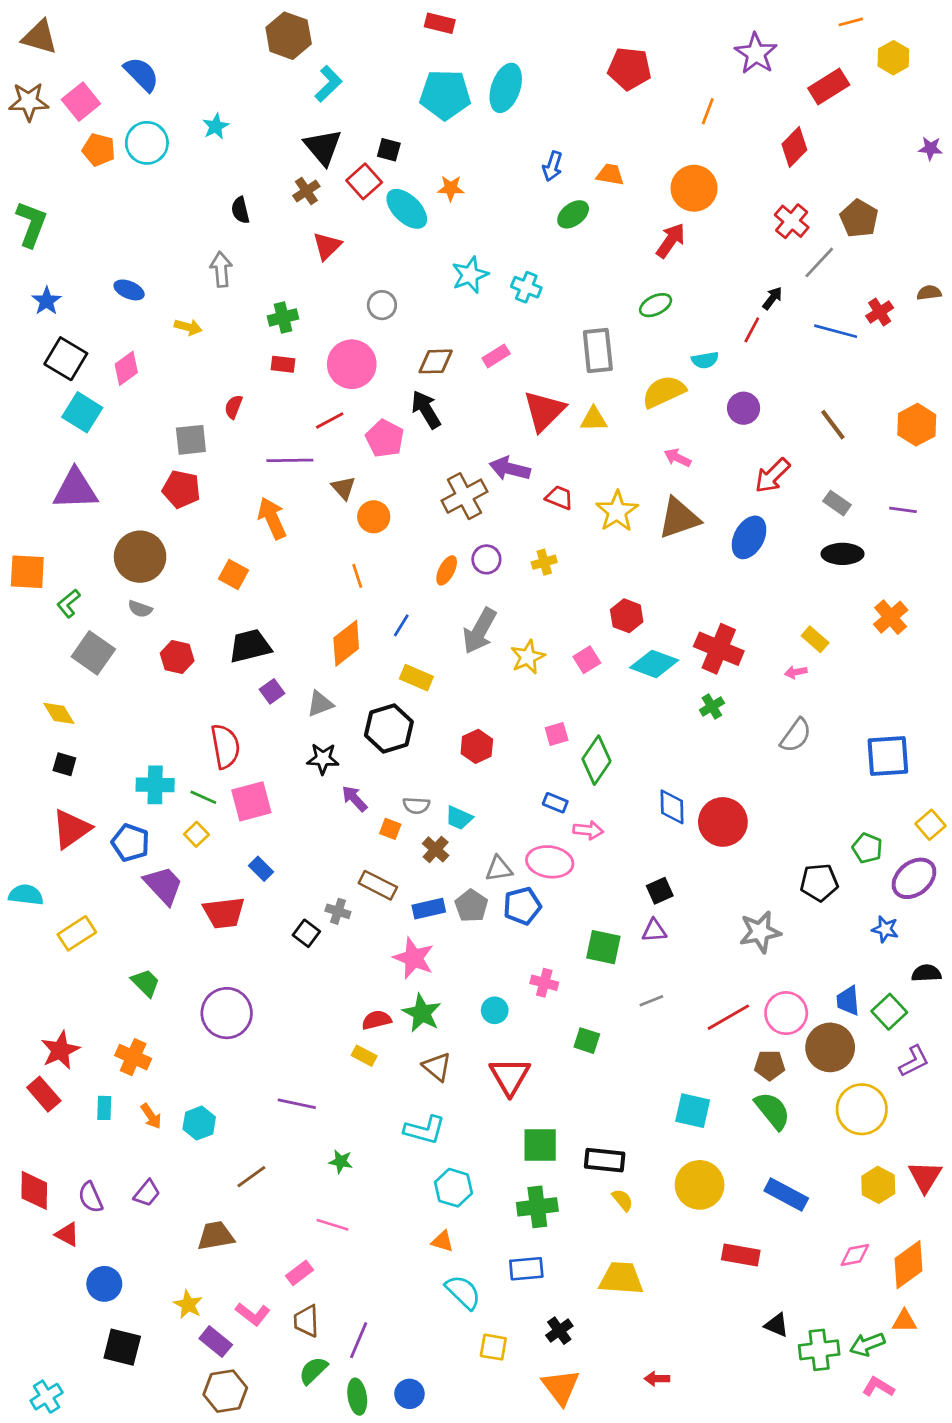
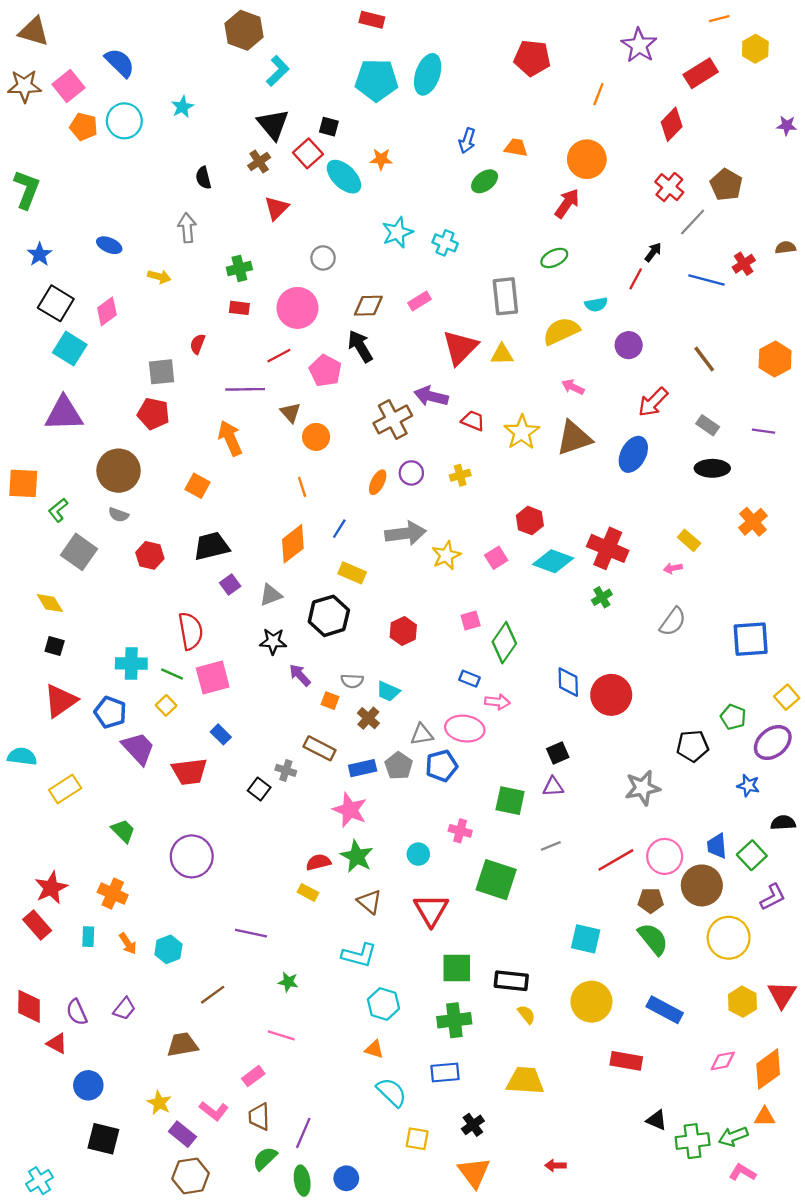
gray arrow: (480, 631) -> (406, 533), turned -126
green square: (587, 1041) -> (496, 880), size x1.8

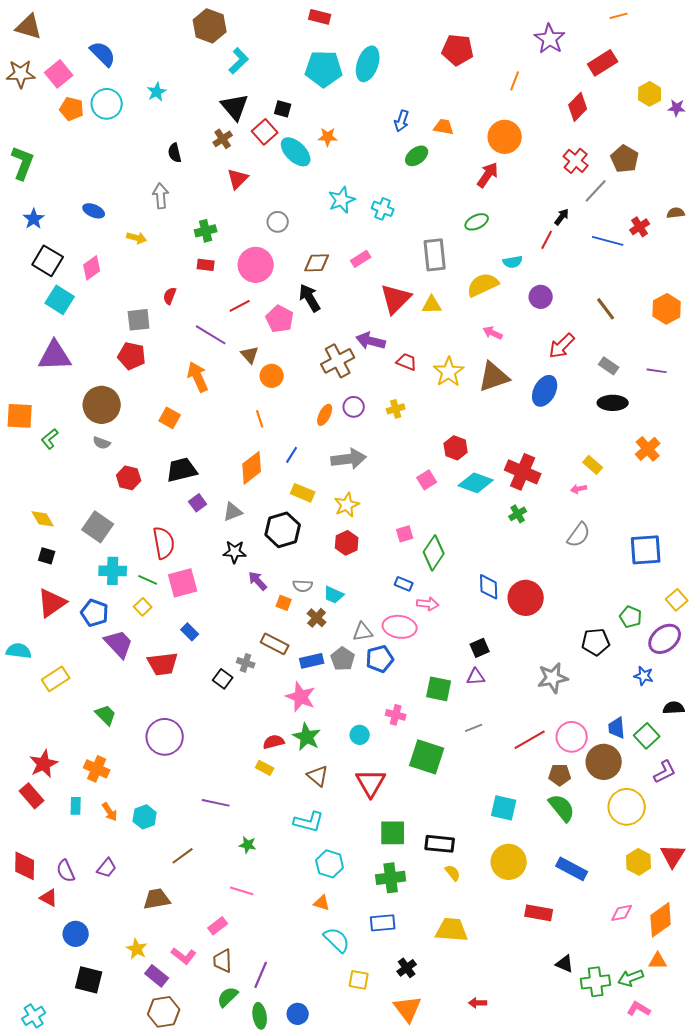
yellow hexagon: (755, 49) -> (650, 94), moved
purple line: (245, 389) -> (211, 335), turned 32
gray square: (79, 552) -> (98, 527), moved
yellow star: (446, 555) -> (347, 505), moved

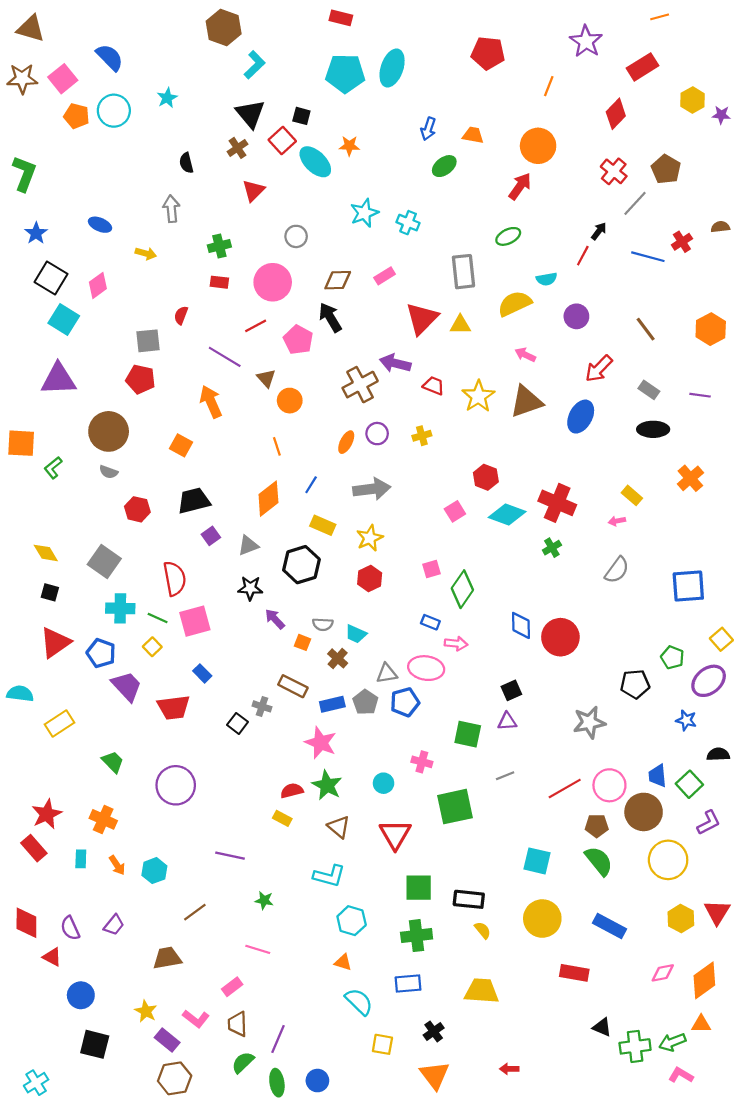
green square: (427, 757) -> (455, 807), turned -30

